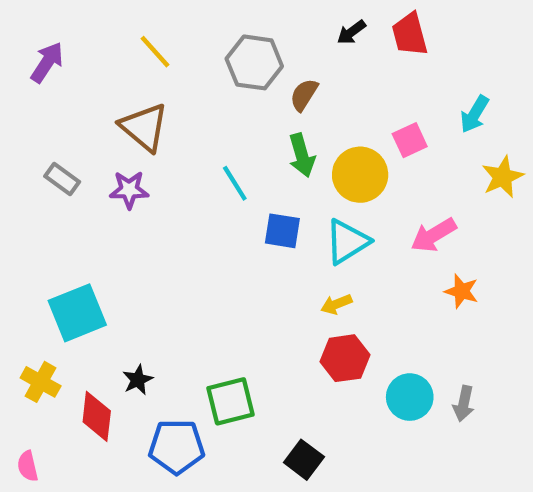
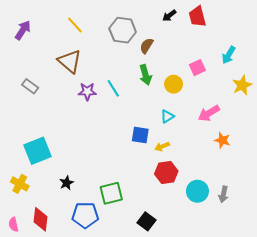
yellow circle: (360, 175) -> (174, 84), size x0.7
purple star: (129, 190) -> (87, 91), moved
blue square: (282, 231) -> (140, 135), moved
cyan triangle: (347, 242) -> (167, 116), size x0.6
red diamond: (97, 416) -> (41, 219), moved

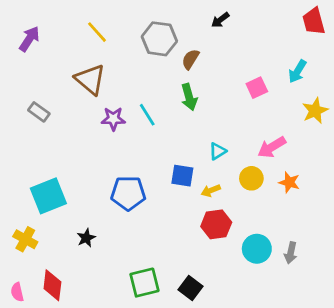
red trapezoid: (197, 17) -> (314, 21), moved
yellow circle: (174, 84) -> (251, 178), moved
green square: (111, 193) -> (144, 283), moved
blue pentagon: (85, 215) -> (128, 193), moved

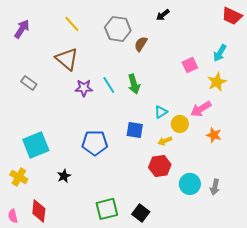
red trapezoid: (314, 21) -> (232, 16), turned -50
green arrow: (189, 97) -> (134, 84), moved
yellow star: (315, 111) -> (217, 82), moved
yellow circle: (251, 178) -> (180, 124), moved
yellow arrow: (211, 191) -> (165, 141), moved

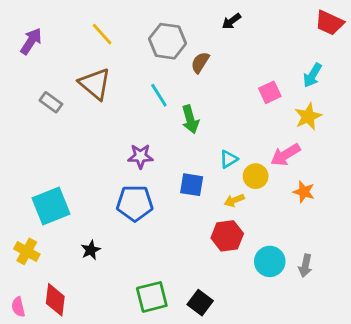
gray rectangle: (29, 83) -> (51, 102), moved
cyan line: (109, 85) -> (159, 95), moved
purple star: (84, 88) -> (140, 156), moved

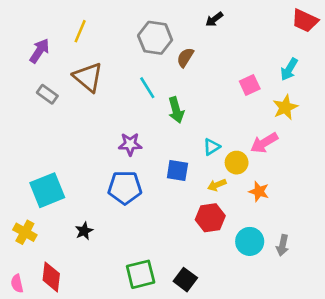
yellow line: (102, 34) -> (80, 31), moved, turned 65
purple arrow: (31, 41) -> (39, 51), moved
orange star: (304, 192) -> (259, 192), moved

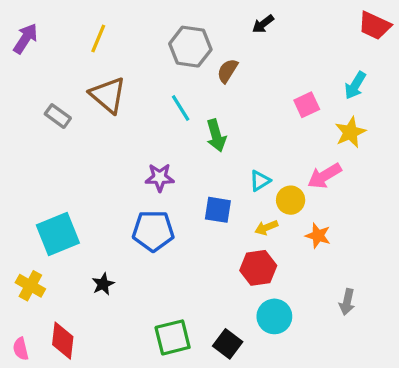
purple arrow: (39, 51) -> (26, 39), moved
cyan circle: (250, 241) -> (274, 316), moved

